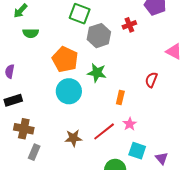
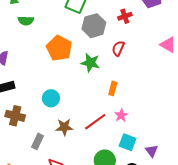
red semicircle: (151, 80) -> (118, 48), moved
cyan circle: (69, 91) -> (51, 98), moved, size x0.7
gray rectangle: (34, 152) -> (38, 141), moved

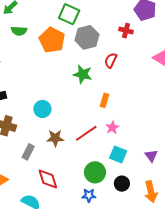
red cross: (125, 16) -> (126, 31), moved, turned 32
orange pentagon: (59, 48) -> (52, 40), moved
purple triangle: (152, 151) -> (151, 156), moved

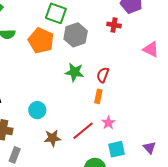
red semicircle: (111, 60) -> (103, 75), moved
gray rectangle: (28, 152) -> (15, 155), moved
cyan square: (118, 155) -> (116, 149), turned -30

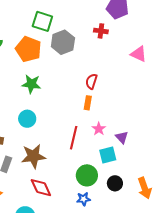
green star: (74, 72) -> (31, 84), moved
red line: (83, 131) -> (74, 138), turned -35
brown star: (52, 138) -> (33, 156), moved, size x1.4
purple triangle: (149, 148) -> (122, 137), moved

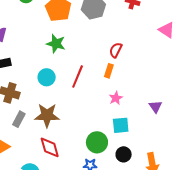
purple triangle: (122, 137) -> (155, 107), moved
red line: (74, 138) -> (78, 77), moved

